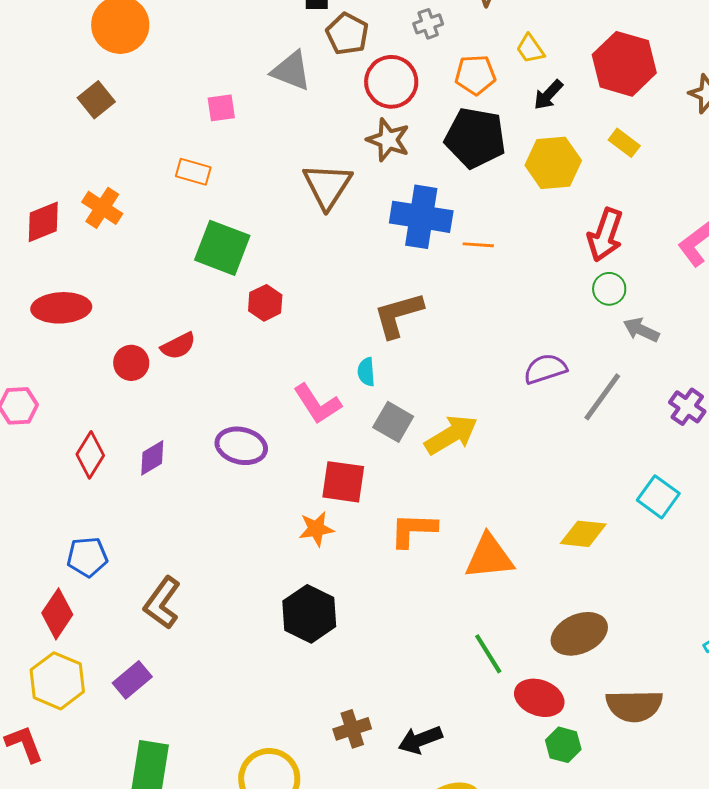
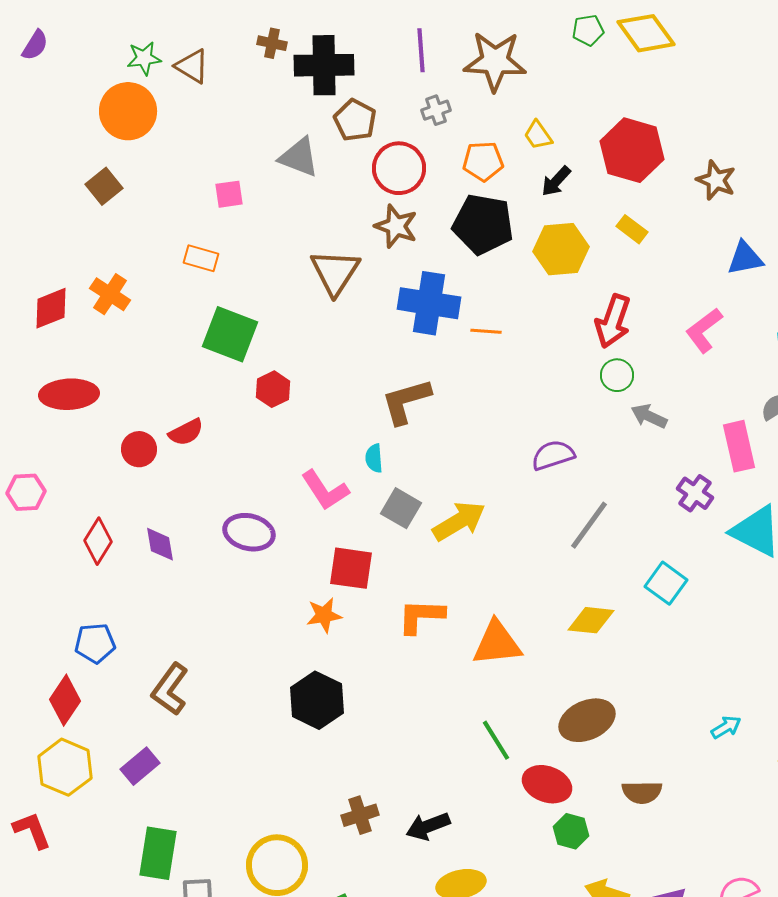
gray line: (602, 397) -> (589, 525), moved
purple diamond: (152, 458) -> (160, 544), turned -69
brown semicircle: (634, 706) -> (642, 792), size x0.7

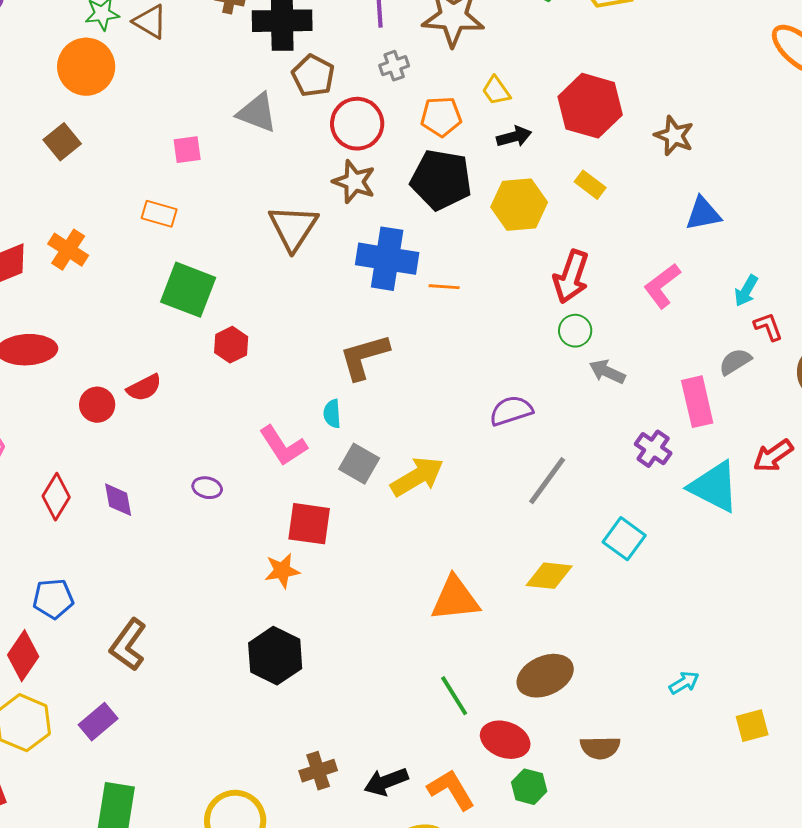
black arrow: (556, 181) -> (514, 137), turned -148
purple ellipse: (249, 532) -> (207, 488), size x0.6
orange L-shape: (421, 616) -> (451, 790), moved, turned 57

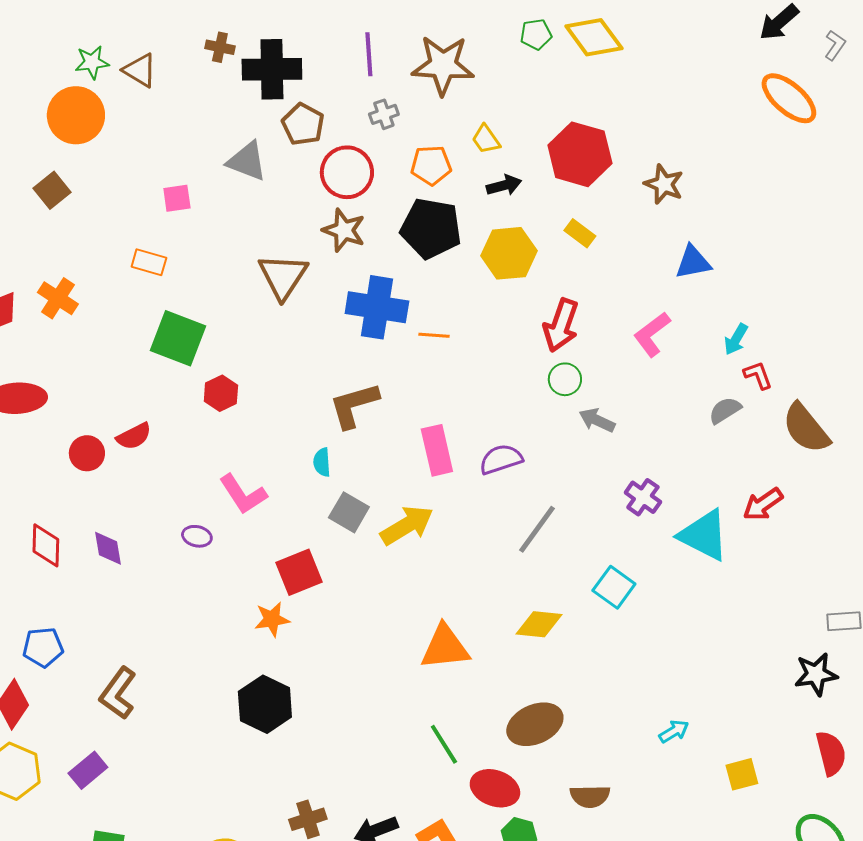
pink rectangle: (697, 402) -> (437, 450), moved
pink L-shape: (283, 446) -> (243, 494), moved
red diamond: (56, 497) -> (46, 545), turned -30
red square: (309, 524) -> (299, 572), turned -30

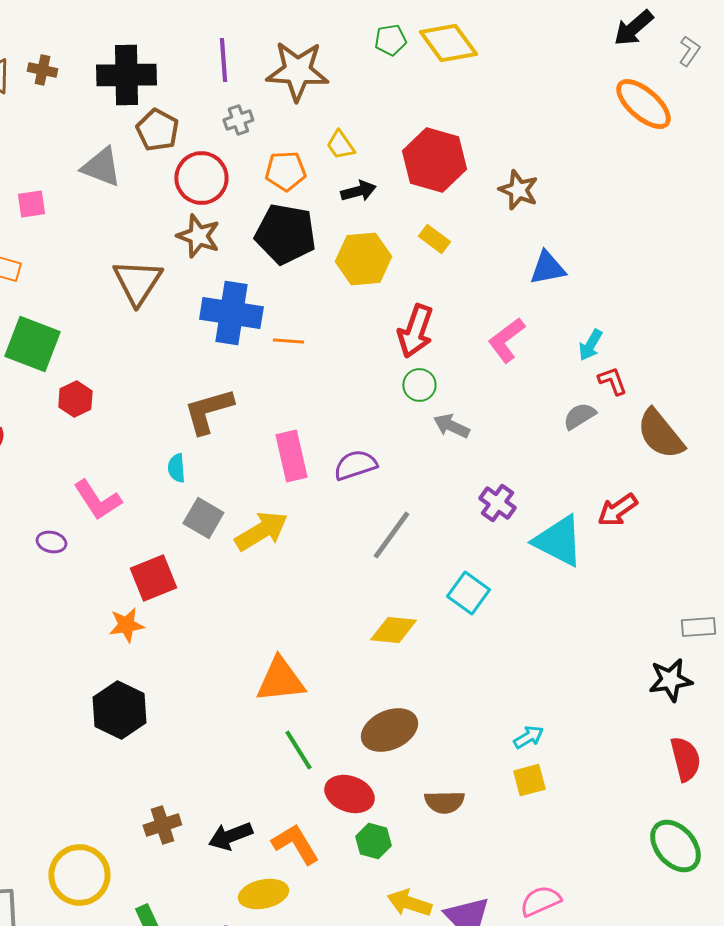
brown cross: (220, 47) -> (42, 70), moved
orange triangle: (445, 647) -> (280, 680), moved
yellow square: (742, 774) -> (529, 780), moved

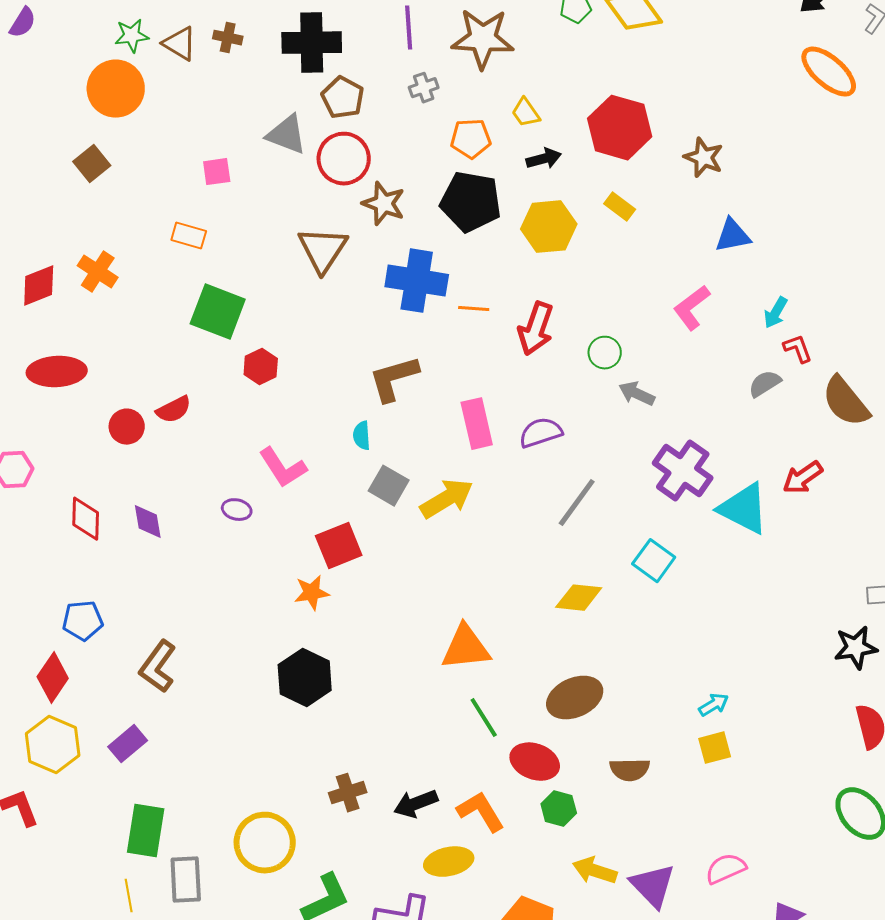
red circle: (201, 178) -> (344, 159), moved
red arrow: (415, 331) -> (536, 329), moved
purple cross: (497, 503) -> (683, 471), size x1.6

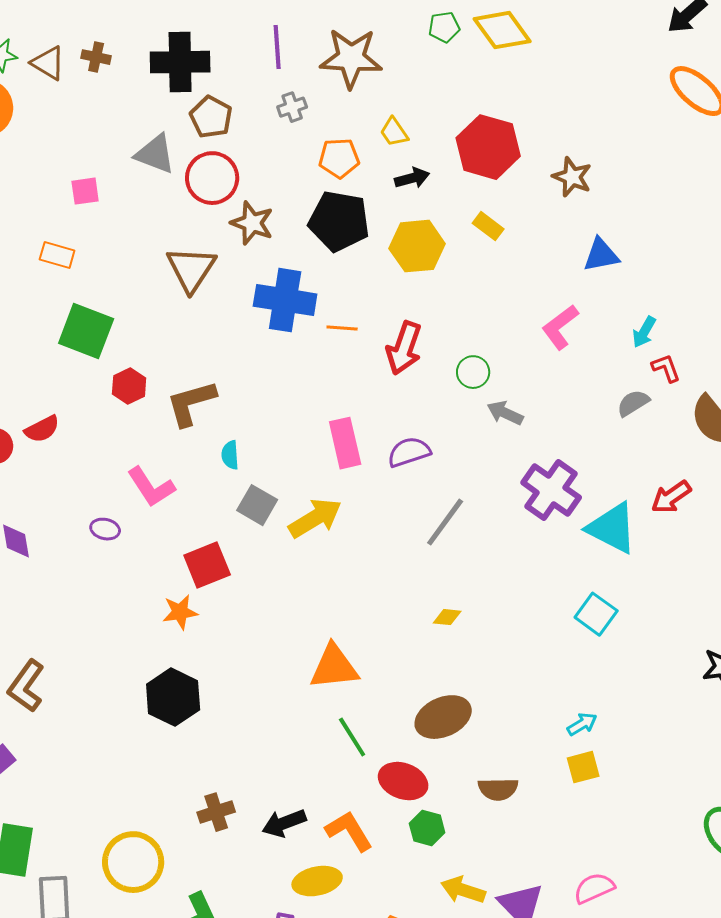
brown L-shape: (394, 379) -> (191, 403), moved
cyan square: (654, 561) -> (596, 614), moved
yellow diamond: (579, 598) -> (447, 617), size x0.6

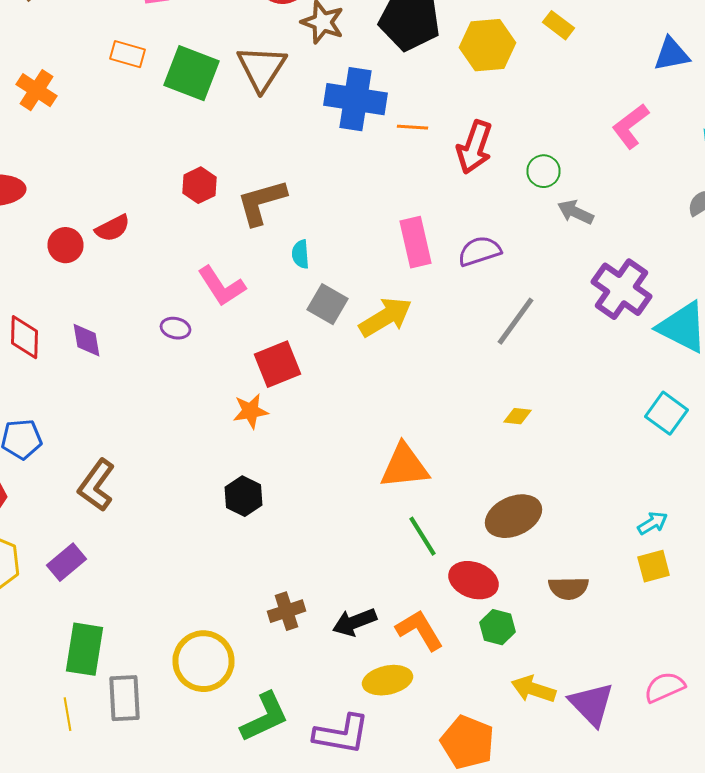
green square: (86, 331) -> (192, 73), moved
black hexagon: (173, 697) -> (244, 496), size x0.7

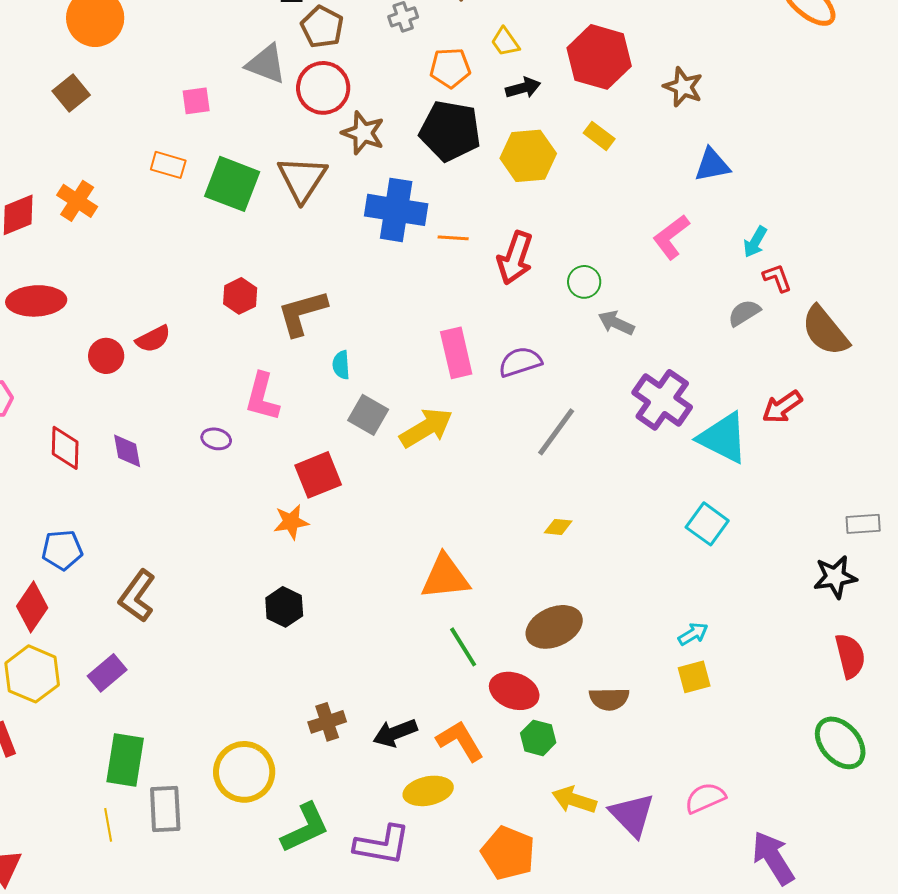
pink L-shape: (222, 286) -> (262, 397), turned 48

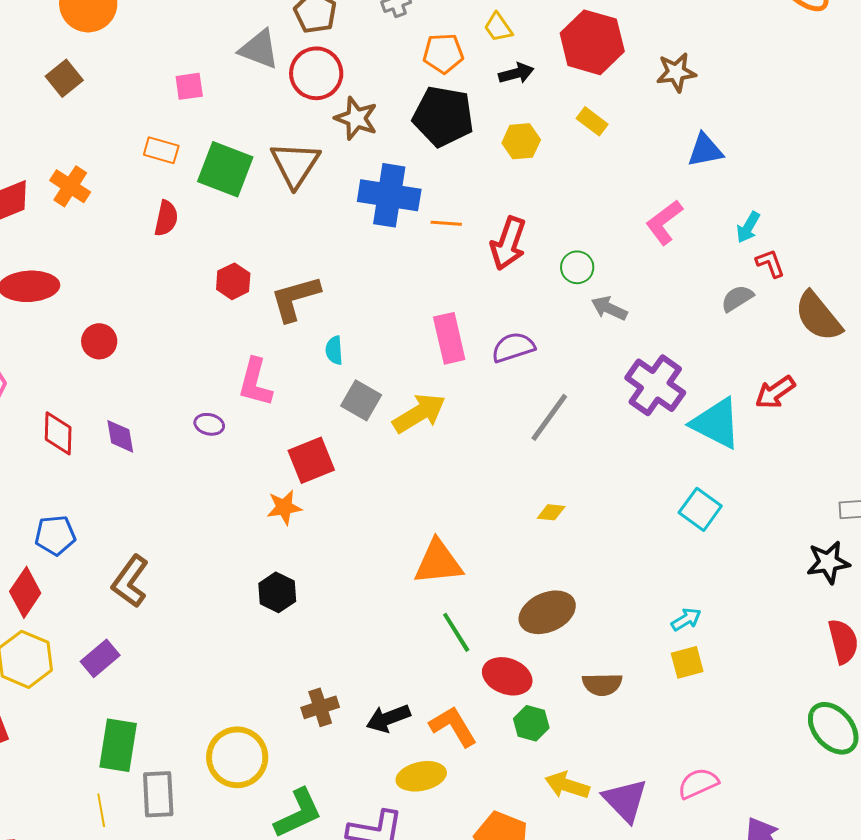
brown star: (683, 87) -> (676, 72), turned -30
yellow hexagon: (528, 156) -> (521, 141), size x0.7
red semicircle: (153, 339) -> (166, 218), moved, turned -51

